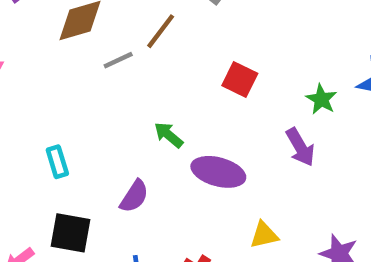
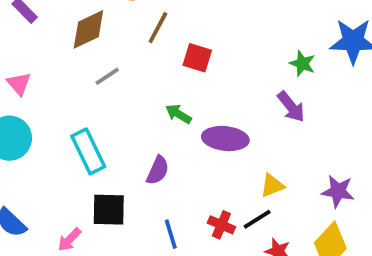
gray line: (118, 60) -> (107, 76), moved
red square: (240, 80) -> (197, 58), moved
cyan rectangle: (57, 162) -> (88, 151), size x1.6

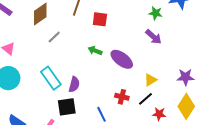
purple ellipse: (225, 138) -> (122, 59), turned 40
purple semicircle: (158, 170) -> (74, 84), moved
red cross: (221, 225) -> (122, 97), moved

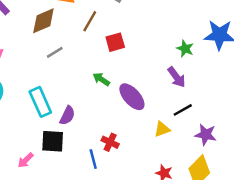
red square: (100, 19) -> (115, 42), turned -35
red cross: (122, 97) -> (110, 142), moved
black line: (146, 99) -> (183, 110), moved

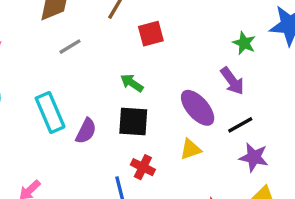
purple ellipse: (132, 97) -> (198, 108), moved
yellow triangle: (162, 129) -> (191, 149), moved
purple star: (206, 135) -> (254, 157), moved
black square: (53, 141) -> (133, 121), moved

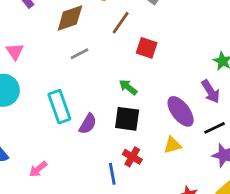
red square: (151, 34) -> (147, 48), turned 30

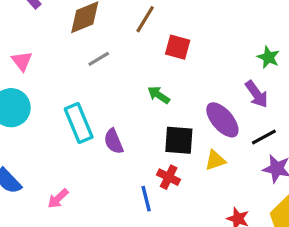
black square: (127, 119) -> (179, 140), moved
purple semicircle: (88, 124) -> (114, 141), turned 130

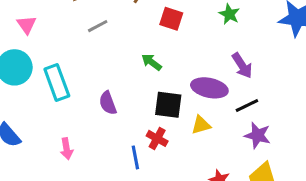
green star: (268, 57) -> (229, 14), moved
purple ellipse: (222, 120) -> (209, 88), turned -40
cyan rectangle: (79, 123) -> (57, 82), moved
pink arrow: (58, 198) -> (67, 149), moved, turned -60

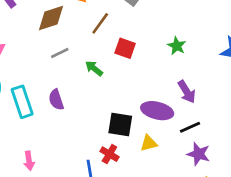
green arrow: (151, 62) -> (94, 68), moved
purple semicircle: (108, 103) -> (56, 100), moved

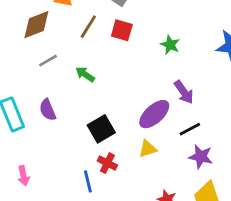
red square: (125, 48) -> (122, 30), moved
purple ellipse: (157, 111) -> (154, 114), turned -52
black square: (120, 125) -> (101, 129), moved, turned -35

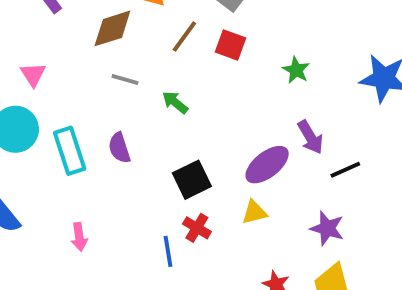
gray line: (48, 61) -> (125, 80), turned 42
black line: (190, 129) -> (345, 170), moved

